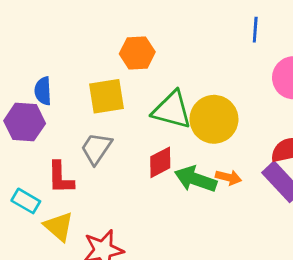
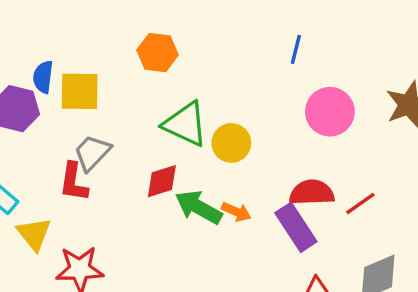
yellow square: (106, 96) -> (80, 91), moved
yellow circle: (214, 119) -> (231, 143), size x0.7
red L-shape: (60, 178) -> (74, 182), moved

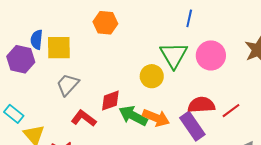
green triangle: (185, 124) -> (174, 55), moved, turned 36
red L-shape: (74, 182) -> (84, 118), moved, turned 120
orange arrow: (236, 212) -> (156, 118), size x1.5

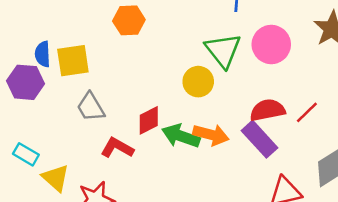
gray trapezoid: (68, 85) -> (91, 107), turned -65

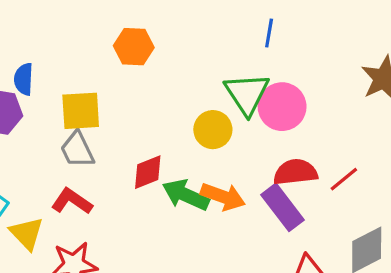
pink circle: (271, 45) -> (282, 107), moved
yellow square: (73, 61) -> (81, 111), moved
red L-shape: (117, 148) -> (72, 201), moved

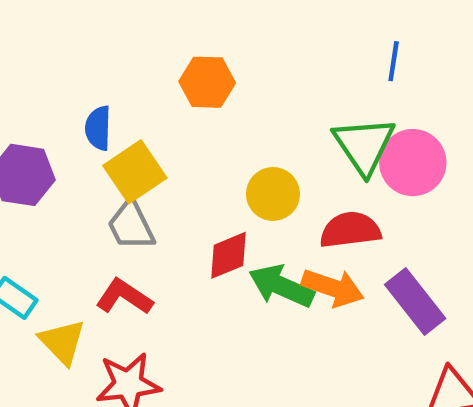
blue semicircle: (24, 79) -> (98, 128), moved
yellow square: (81, 111) -> (135, 172), turned -30
yellow circle: (213, 130) -> (273, 194), moved
red semicircle: (295, 172) -> (350, 230), moved

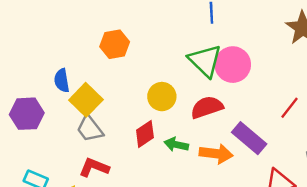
green arrow: (281, 286) -> (176, 145), size x0.7
orange arrow: (333, 288) -> (216, 154), moved

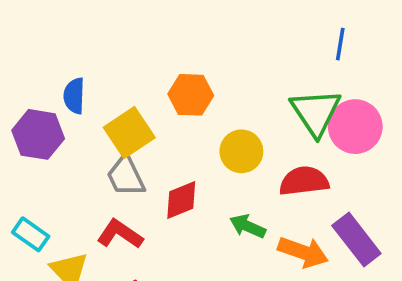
orange hexagon: (115, 44) -> (191, 95), moved
blue semicircle: (62, 81) -> (74, 96), moved
red diamond: (145, 134) -> (181, 200), moved

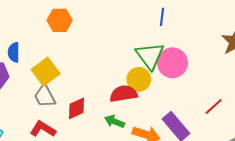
orange hexagon: (191, 95) -> (60, 20), moved
yellow circle: (241, 151) -> (139, 79), moved
red semicircle: (304, 181) -> (124, 94), moved

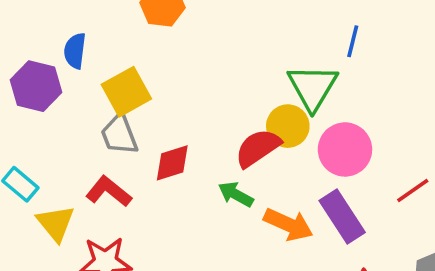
blue line: (162, 17) -> (353, 41), moved
pink circle: (173, 63) -> (345, 149), moved
red semicircle: (124, 94) -> (258, 148), turned -32

